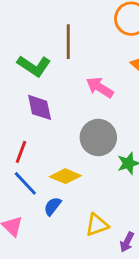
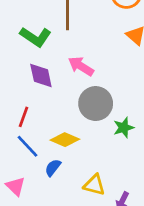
pink arrow: (100, 87) -> (81, 66), moved
yellow triangle: (97, 225) -> (94, 185), turned 35

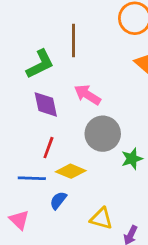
green L-shape: (36, 37) -> (40, 64), turned -60
red line: (24, 117) -> (48, 148), moved
blue line: (28, 146) -> (32, 178), turned -45

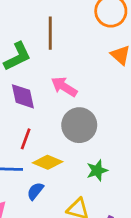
green star: (132, 159) -> (97, 170), moved

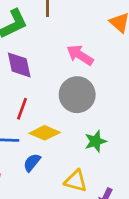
pink arrow: (64, 87) -> (80, 55), moved

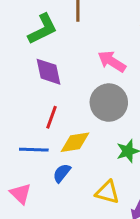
yellow diamond: (45, 133) -> (75, 142), turned -32

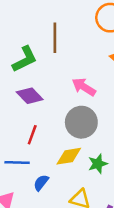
purple diamond: (49, 72) -> (30, 96), turned -32
yellow diamond: (75, 142) -> (69, 156), moved

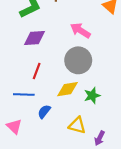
purple diamond: (30, 96) -> (35, 38), turned -50

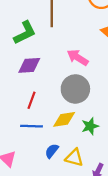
blue line: (24, 94) -> (31, 126), moved
blue semicircle: (44, 112) -> (52, 151), moved

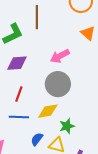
pink arrow: (78, 57) -> (60, 56), turned -60
green star: (90, 126) -> (67, 126), moved

